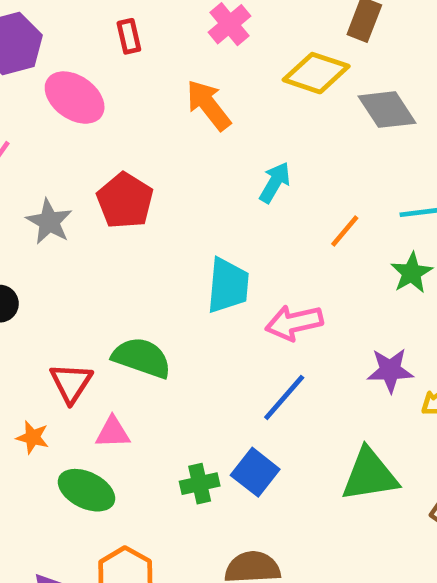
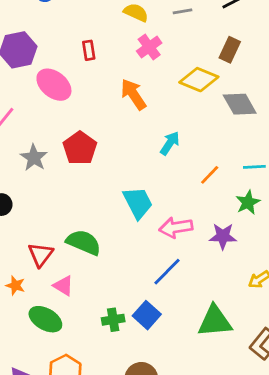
cyan trapezoid: (228, 286) -> (138, 203), turned -36
purple star: (390, 370) -> (223, 236), moved
pink triangle: (113, 432) -> (63, 286), turned 30

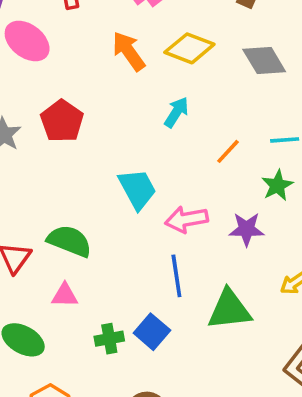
yellow diamond: (199, 80) -> (189, 48), moved
blue line: (167, 272) -> (176, 276), turned -52
pink triangle: (63, 286) -> (65, 295), moved, turned -30
green triangle: (215, 321) -> (229, 310), moved

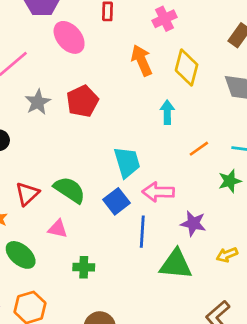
yellow diamond: (189, 48) -> (187, 68), turned 72
cyan arrow: (176, 112) -> (167, 112), turned -45
purple star: (247, 229) -> (193, 223), moved
blue square: (152, 332) -> (117, 201), moved

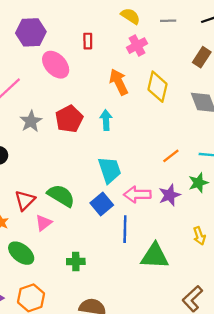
cyan arrow: (167, 112) -> (106, 120), moved
purple star: (193, 223) -> (170, 195), moved, turned -30
pink triangle: (58, 229) -> (44, 223), moved, turned -48
yellow arrow: (227, 255) -> (199, 236), moved, turned -84

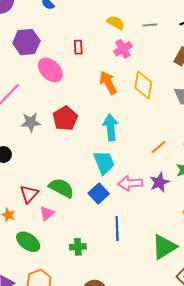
cyan arrow: (106, 120) -> (111, 127), moved, size x1.4
gray star: (31, 121) -> (31, 122), turned 30
blue line: (125, 229) -> (117, 229), moved
green triangle: (155, 256) -> (164, 247), moved, turned -32

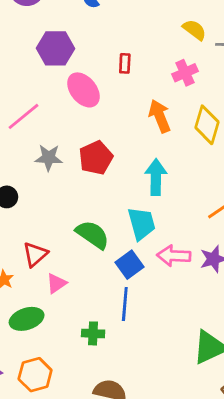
yellow semicircle: (116, 23) -> (194, 30), moved
green semicircle: (61, 188) -> (93, 235), moved
blue line: (117, 229) -> (125, 304), moved
green ellipse: (28, 242) -> (27, 319), turned -60

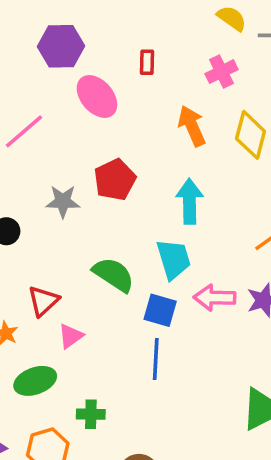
gray star: (49, 158) -> (63, 201), moved
blue square: (129, 265) -> (160, 310), turned -36
green cross: (93, 333) -> (91, 414), moved

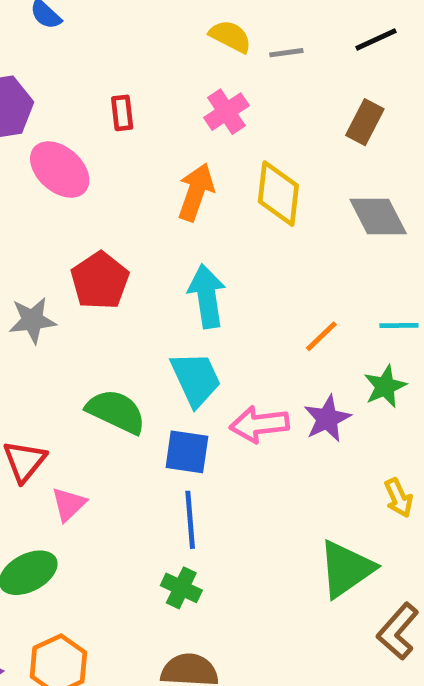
orange arrow: (192, 126) -> (196, 192), turned 51
green cross: (91, 414) -> (181, 588), moved, turned 32

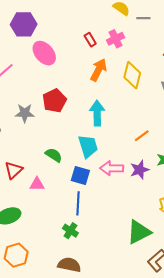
red rectangle: (122, 113) -> (90, 40), moved, turned -32
green semicircle: (116, 411) -> (54, 155), size x0.7
pink triangle: (69, 504) -> (37, 184), moved, turned 35

